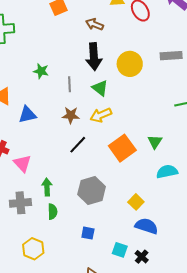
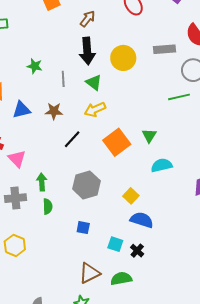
brown arrow: (94, 24) -> (88, 19), turned 108
brown star: (71, 115) -> (54, 111), moved
yellow hexagon: (33, 249) -> (15, 245), moved

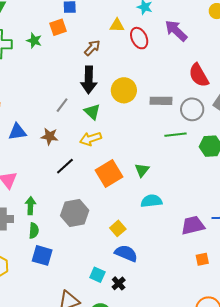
gray rectangle: (165, 49) -> (161, 101), moved
green star: (35, 66) -> (34, 41), moved
gray line: (63, 79) -> (62, 105), turned 35
blue square: (83, 228) -> (42, 255), moved, size x1.5

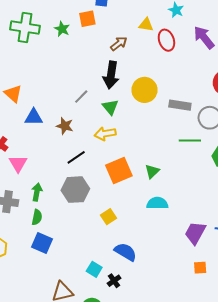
gray hexagon: (75, 213) -> (75, 190), moved
purple trapezoid: (193, 225) -> (195, 233), turned -55
yellow square: (118, 228) -> (108, 217), moved

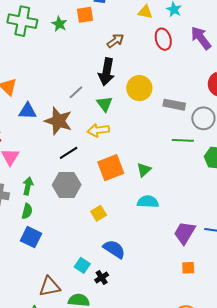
yellow triangle: (146, 25) -> (145, 12), moved
brown star: (65, 126) -> (58, 121), size x1.6

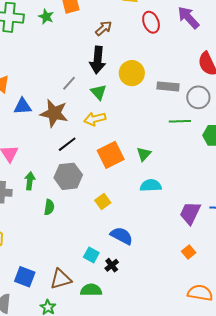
green semicircle: (27, 211) -> (49, 207), moved
blue square: (31, 237) -> (25, 277), moved
orange square: (188, 268) -> (189, 252), moved, turned -32

